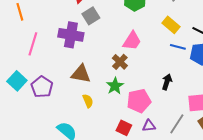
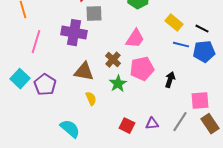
gray square: (91, 16) -> (94, 14), turned 30
brown cross: (120, 62) -> (113, 60), moved
pink pentagon: (139, 101) -> (142, 69), moved

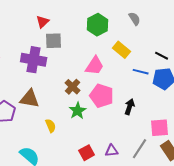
yellow rectangle: (174, 23) -> (122, 50), moved
pink pentagon: (142, 69) -> (102, 96), turned 30
brown triangle: (84, 72) -> (30, 99), moved
red square: (127, 126) -> (87, 153), turned 35

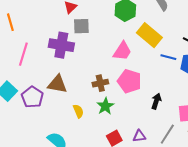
yellow rectangle: (122, 50) -> (149, 35), size x1.4
brown cross: (73, 87) -> (100, 83), moved, turned 35
black arrow: (130, 107) -> (156, 101), moved
green star: (78, 111) -> (105, 106), moved

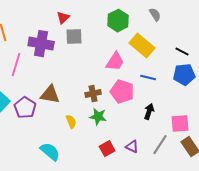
purple cross: (61, 45) -> (41, 44), moved
blue line: (168, 57) -> (148, 78), moved
green star: (105, 106) -> (98, 117), turned -30
purple triangle: (139, 136) -> (132, 147), turned 32

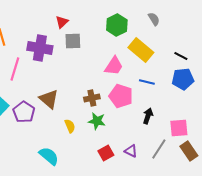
brown triangle: (50, 95) -> (49, 99), turned 30

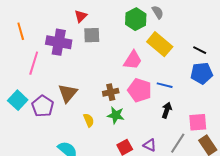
gray semicircle: (154, 19) -> (158, 12), moved
blue line: (147, 82) -> (165, 85), moved
brown triangle: (49, 99) -> (68, 93), turned 30

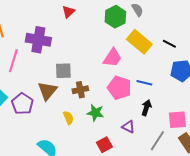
red triangle: (81, 16) -> (68, 12), moved
gray square: (92, 35) -> (63, 71), moved
black line: (200, 50) -> (169, 44), moved
brown cross: (111, 92) -> (80, 90), moved
purple triangle: (150, 145) -> (128, 127), moved

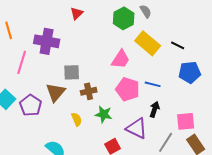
purple triangle: (128, 127) -> (137, 128), size x1.6

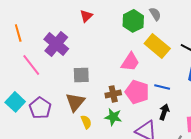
purple cross: (47, 41) -> (56, 44), turned 30
pink line: (22, 62) -> (31, 65), turned -55
brown cross: (89, 91) -> (113, 94), moved
brown triangle: (56, 92) -> (75, 102), moved

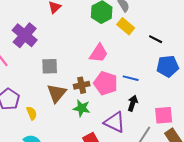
yellow rectangle: (157, 46) -> (126, 26), moved, size x0.7
brown triangle: (75, 102) -> (57, 93), moved
yellow semicircle: (86, 122) -> (32, 113), moved

